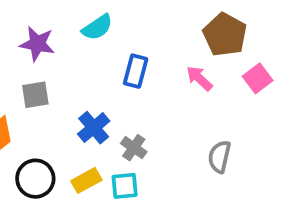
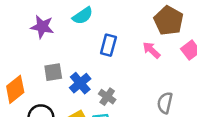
gray square: (35, 95) -> (53, 72), moved

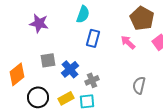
cyan semicircle: (83, 16) -> (83, 14), moved, turned -36
gray cross: (107, 97) -> (92, 80), turned 32

